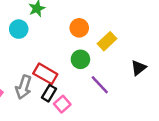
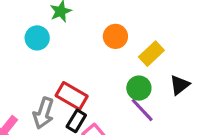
green circle: (80, 59) -> (139, 88), moved
black triangle: (139, 68) -> (180, 85), moved

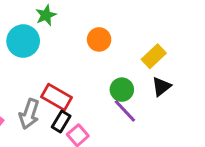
cyan circle: (37, 38) -> (23, 41), size x1.4
yellow rectangle: (151, 54) -> (154, 56), moved

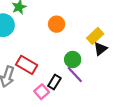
black triangle: (161, 87) -> (101, 49), moved
black rectangle: (61, 121) -> (54, 82), moved

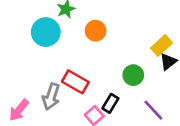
orange circle: (57, 24) -> (96, 31), moved
purple line: (75, 75) -> (153, 110), moved

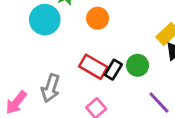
red rectangle: (75, 82) -> (93, 67), moved
black rectangle: (110, 103) -> (113, 70), moved

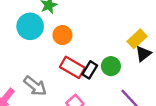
orange circle: (98, 18) -> (62, 35), moved
gray arrow: (50, 88) -> (35, 86), turned -70

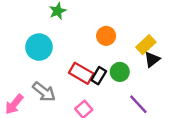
cyan circle: (30, 26) -> (39, 47), moved
orange circle: (62, 35) -> (106, 36), moved

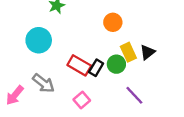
orange circle: (106, 36) -> (113, 22), moved
yellow rectangle: (146, 45) -> (128, 52), moved, turned -72

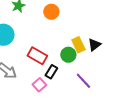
orange circle: (113, 22) -> (51, 12), moved
black rectangle: (96, 68) -> (51, 72), moved

